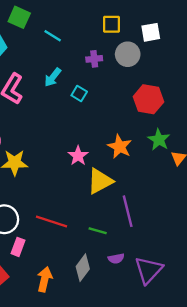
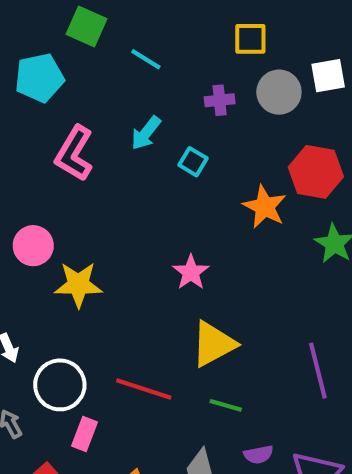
white square: (151, 32) -> (328, 76), moved
orange star: (120, 147) -> (265, 207), moved
yellow triangle: (100, 181) -> (213, 344), moved
purple line: (128, 211) -> (318, 371), moved

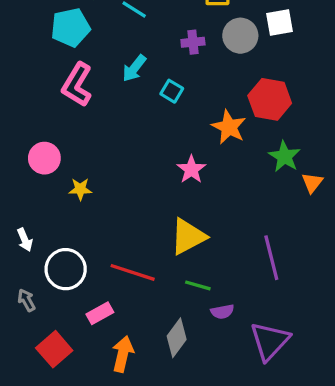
cyan pentagon: (39, 78) -> (71, 27), moved
pink star: (191, 272) -> (191, 170), moved
yellow star: (78, 285) -> (80, 189), size x0.6
pink rectangle: (84, 434) -> (100, 313), moved, turned 40
purple semicircle: (259, 455) -> (222, 312), moved

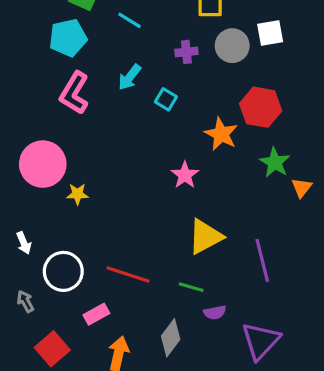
pink circle: (44, 158) -> (43, 164), size x1.5
yellow triangle: (188, 236) -> (205, 237), moved

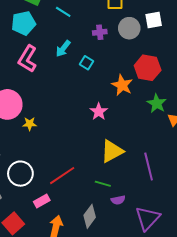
red line: (128, 275) -> (62, 176), turned -52

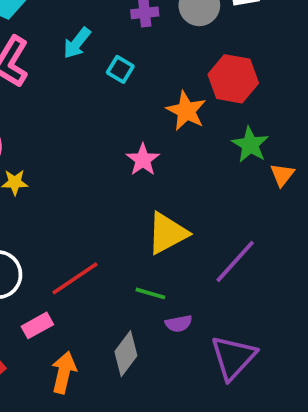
purple line: (149, 166) -> (235, 261), turned 56

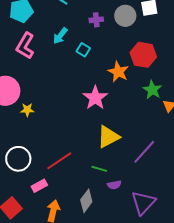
pink star: (143, 160) -> (95, 98), size x1.4

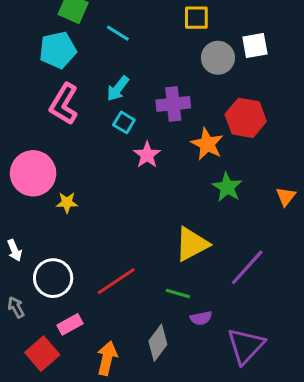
purple cross: (96, 20) -> (173, 104), moved, size x1.5
cyan square: (83, 50) -> (124, 122), moved
green star: (152, 90) -> (227, 187), moved
pink star: (95, 98) -> (147, 155), moved, size x0.7
pink rectangle: (39, 186) -> (70, 324), moved

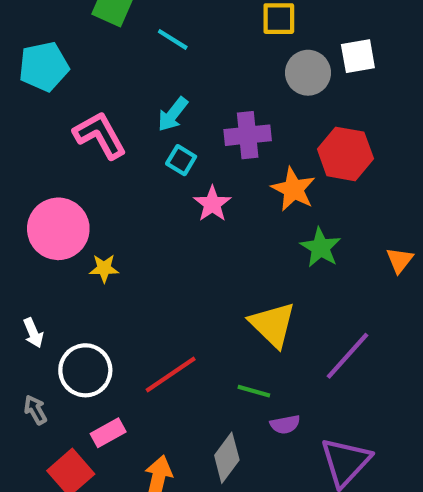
cyan pentagon: (58, 50) -> (44, 66), moved
pink L-shape: (64, 104) -> (100, 135), turned 120
yellow triangle: (192, 244) -> (273, 325), turned -48

